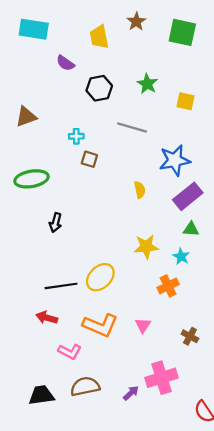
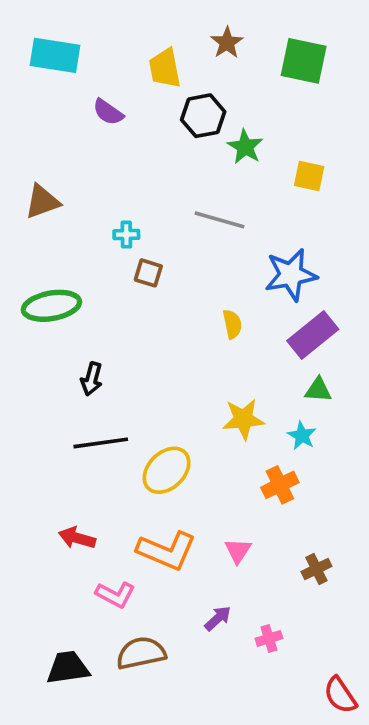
black hexagon: (99, 88) -> (203, 116), moved
black line: (61, 286) -> (101, 443), moved
brown cross: (190, 336) -> (316, 569), turned 35
pink cross: (162, 378) -> (269, 638), size x0.5
purple arrow: (131, 393) -> (218, 618), moved

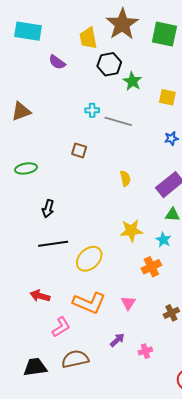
brown star: (227, 43) -> (122, 24), size x1.8
cyan cross: (126, 235) -> (92, 110), moved
blue star: (291, 275) -> (171, 138), moved, size x0.5
green ellipse: (51, 306) -> (26, 168), size x0.7
pink L-shape: (115, 595) -> (61, 327), turned -60

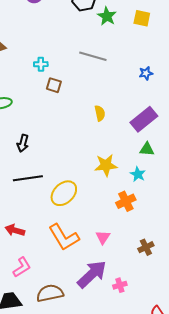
yellow square: (167, 97) -> (142, 18), moved
cyan cross: (92, 110) -> (41, 64), moved
orange L-shape: (89, 303) -> (64, 237), turned 36
pink L-shape: (61, 327) -> (22, 267), moved
purple arrow: (117, 340) -> (92, 274), size x2.0

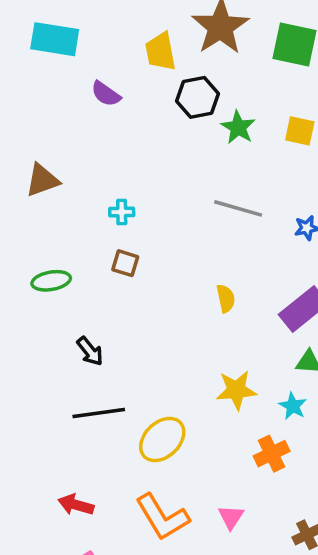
gray line: (93, 56) -> (238, 208), moved
brown square: (54, 85) -> (125, 263), moved
black arrow: (23, 143) -> (90, 351), turned -54

